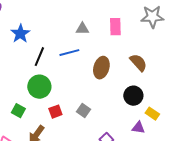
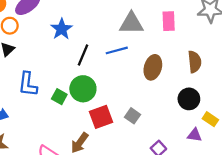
gray triangle: (82, 29) -> (131, 23), size x1.6
brown semicircle: (138, 63) -> (195, 62), turned 36
green square: (18, 111) -> (59, 97), moved
red square: (55, 112) -> (101, 117), size x1.5

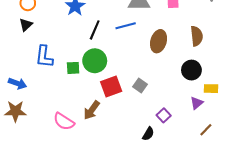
green square: (59, 97) -> (73, 68), turned -32
yellow rectangle: (210, 119) -> (211, 89), turned -32
purple triangle: (195, 135) -> (197, 103), turned -48

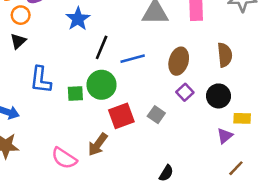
blue line: (126, 26) -> (133, 59), moved
purple square: (164, 115) -> (185, 92), moved

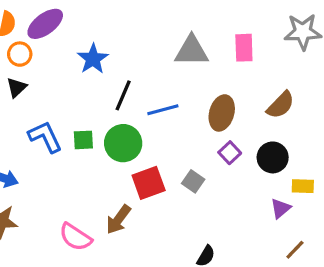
brown semicircle: (225, 55) -> (281, 105), turned 50
blue L-shape: (41, 80) -> (45, 137), turned 148
green square: (75, 93) -> (83, 140), moved

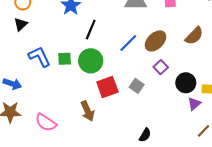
blue line: (163, 110) -> (128, 43), moved, turned -30
brown ellipse: (222, 113) -> (155, 41), turned 30
black circle: (273, 157) -> (186, 83), moved
brown arrow: (118, 219) -> (88, 111), turned -60
pink semicircle: (75, 237) -> (46, 123), moved

